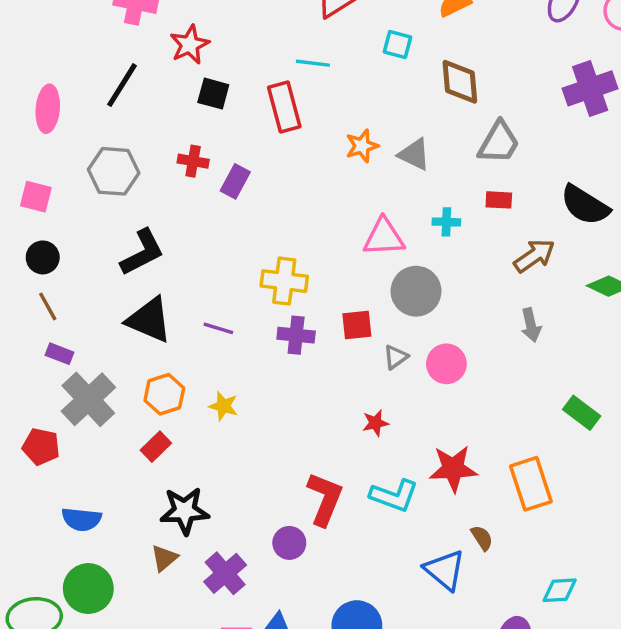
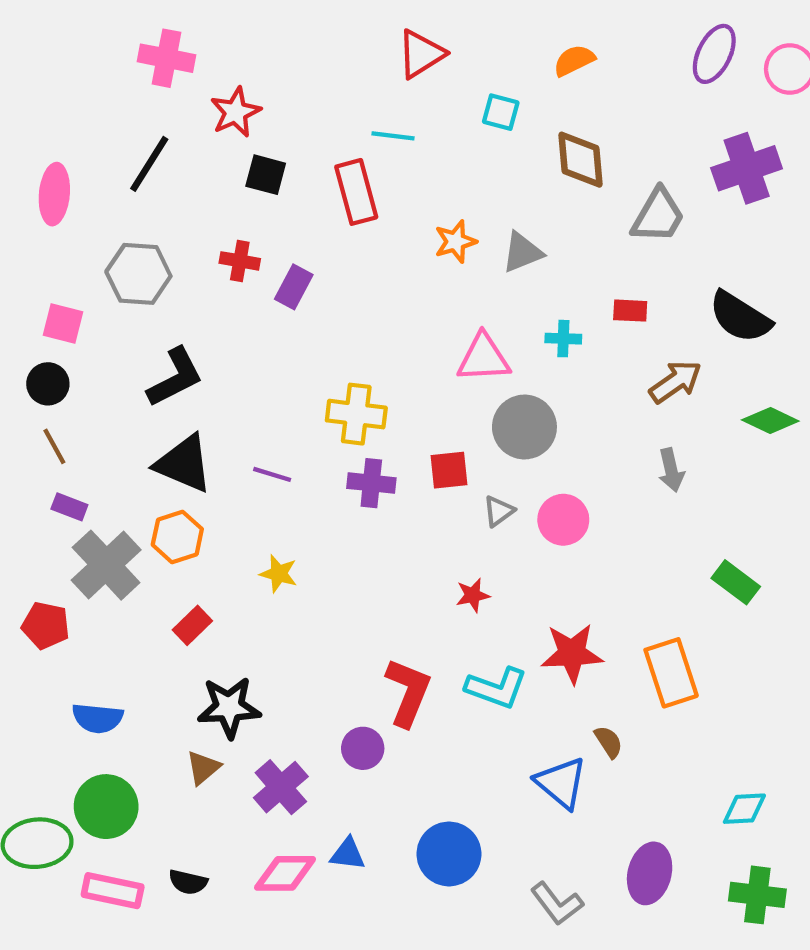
gray trapezoid: (499, 143) -> (658, 216), moved
gray triangle: (414, 154) -> (522, 252), turned -48
pink square: (36, 197) -> (63, 323), moved
orange hexagon: (164, 394) -> (177, 537), moved
cyan diamond: (560, 590) -> (744, 809), moved

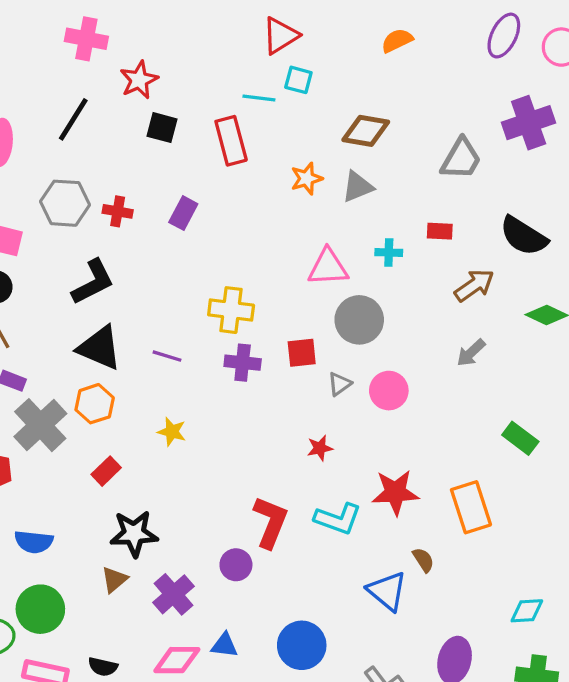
cyan square: (501, 112) -> (298, 80), moved
brown diamond: (581, 160) -> (366, 131), moved, turned -75
red cross: (240, 261) -> (118, 211), moved
gray arrow: (671, 470) -> (471, 353), turned 60

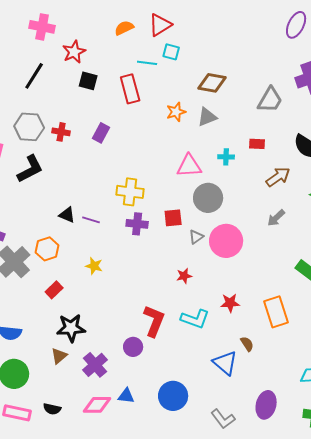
orange semicircle: (397, 40) -> (124, 28), moved
black L-shape: (93, 282) -> (30, 169), moved
black triangle: (100, 348) -> (67, 215), moved, size x0.6
pink circle: (389, 391) -> (226, 241), size x1.4
red star: (395, 492) -> (230, 303), size x0.7

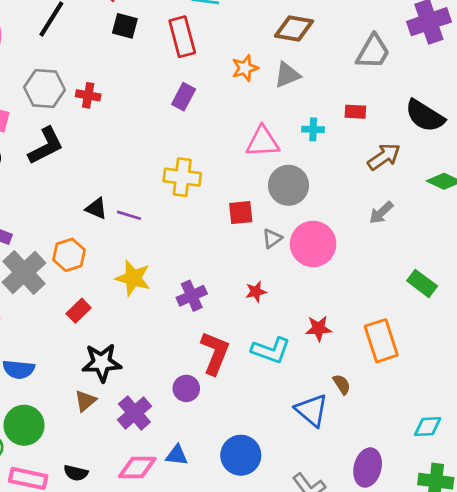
purple rectangle: (101, 133) -> (184, 97), moved
purple cross: (137, 224) -> (192, 296), moved, turned -30
yellow star: (94, 266) -> (133, 278), size x1.5

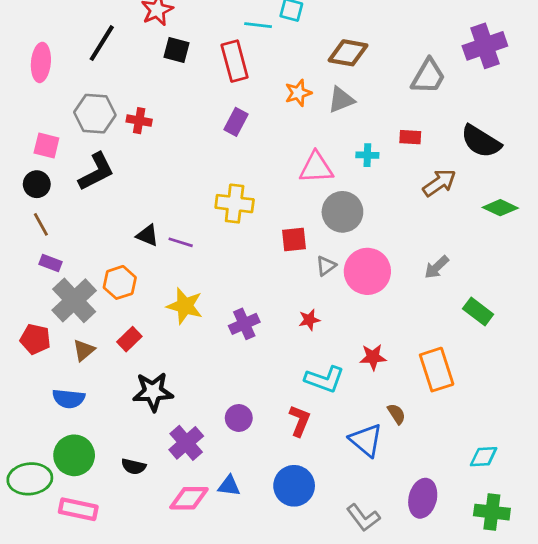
gray arrow: (381, 213) -> (437, 267), moved
red L-shape: (215, 353) -> (300, 421), moved, size x0.7
brown triangle: (85, 401) -> (84, 350), moved
black semicircle: (76, 473) -> (134, 466), moved

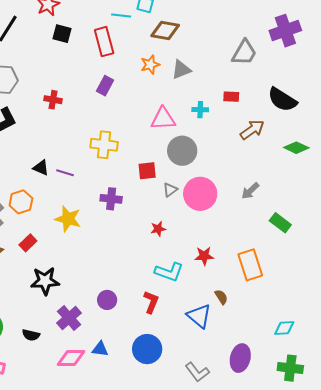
brown diamond: (348, 53) -> (165, 31), moved
red cross: (139, 121) -> (53, 100), moved
purple cross: (244, 324) -> (111, 199), moved, turned 30

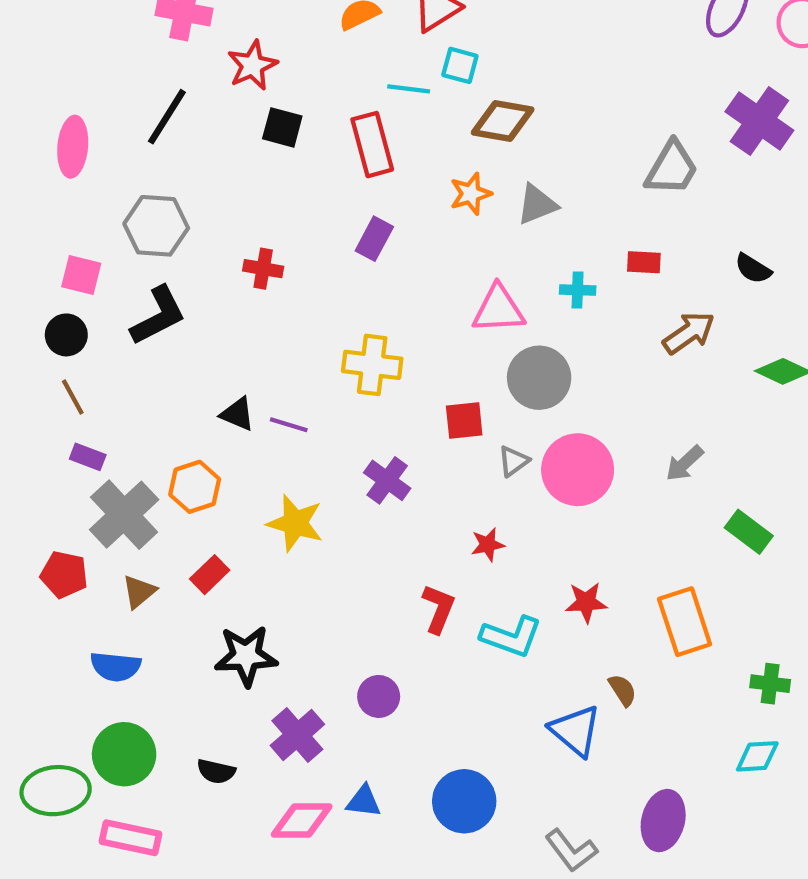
purple cross: (285, 31) -> (759, 121), turned -36
black semicircle: (282, 100) -> (753, 269), size x0.6
purple cross: (111, 199) -> (387, 480), turned 30
red L-shape: (151, 302) -> (439, 609), moved
green cross: (290, 368) -> (770, 684), moved, size x0.7

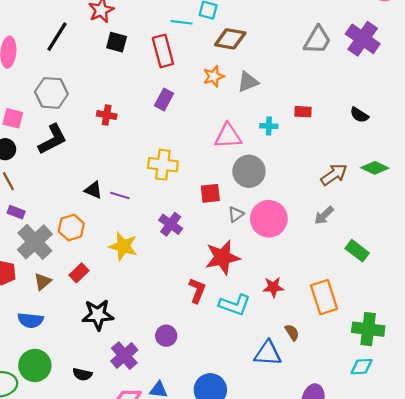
gray trapezoid: (672, 168) -> (317, 40), moved
brown arrow: (689, 333) -> (334, 175), moved
red star: (488, 545) -> (222, 257), size x2.0
green cross: (770, 684) -> (368, 329), size x1.6
blue triangle: (575, 731) -> (268, 353), turned -36

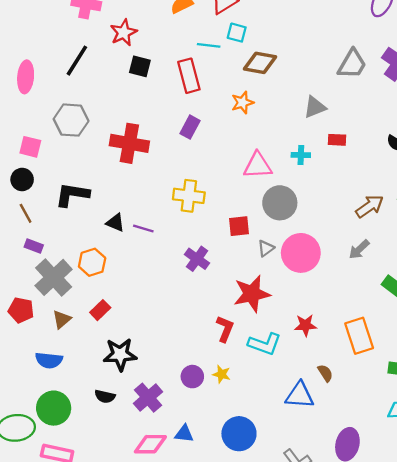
gray triangle: (248, 82) -> (315, 107), moved
red cross: (107, 115) -> (129, 143), size x1.8
black L-shape: (53, 139) -> (72, 195), moved, turned -144
yellow star: (123, 246) -> (221, 374), moved, size x0.6
black semicircle: (82, 374) -> (105, 396), moved

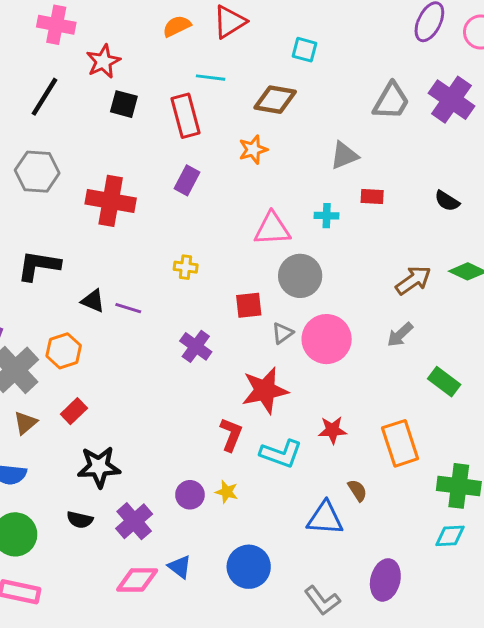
cyan square: (237, 33) -> (305, 50), moved
yellow cross: (189, 196) -> (186, 267), size x0.6
blue triangle: (184, 434) -> (180, 567), turned 30

